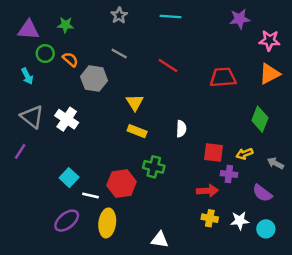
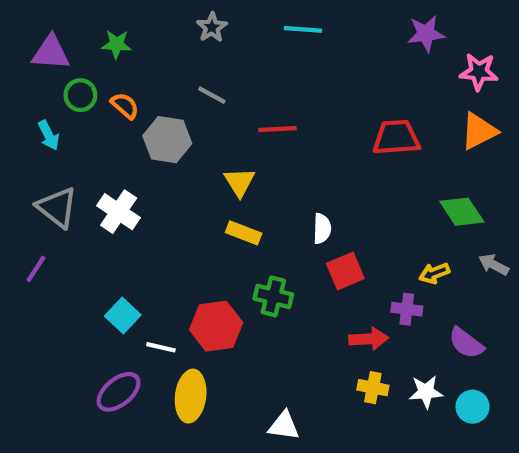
red line: (168, 65) -> (278, 129), moved, turned -36
green diamond: (260, 119) -> (462, 212), turned -55
red square: (213, 153) -> (345, 271), moved, turned -30
gray arrow: (275, 163) -> (494, 265), moved

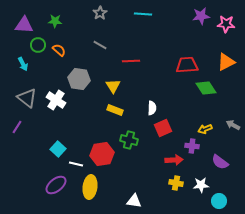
pink star: (479, 72) -> (226, 24), moved
gray hexagon: (167, 140) -> (79, 79), moved
green diamond: (462, 212) -> (206, 88), moved
cyan circle: (473, 407) -> (219, 201), moved

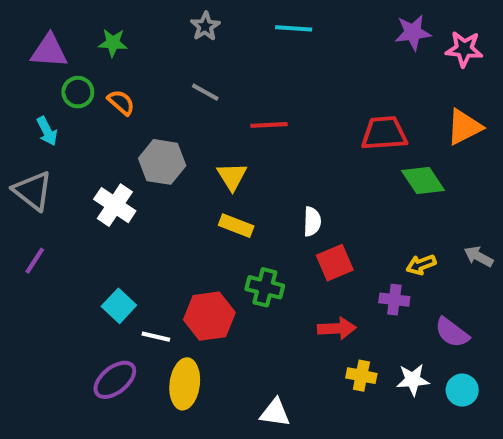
gray triangle: (27, 98) -> (33, 191), moved
red arrow: (174, 160) -> (337, 328), moved
cyan circle: (219, 201) -> (462, 390), moved

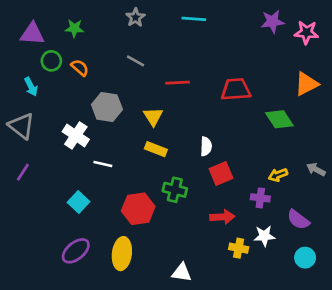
red trapezoid: (384, 133) -> (236, 89), moved
white line: (156, 337) -> (103, 164), moved
white star: (413, 380) -> (264, 236), moved

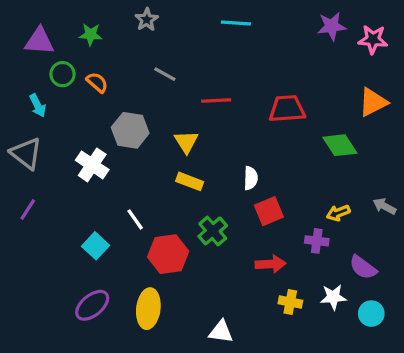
gray star: (135, 17) -> (147, 20), moved
white line: (103, 164) -> (135, 219), moved, turned 42
green cross: (175, 190) -> (213, 231), turned 35
white star: (264, 236) -> (333, 297), moved

